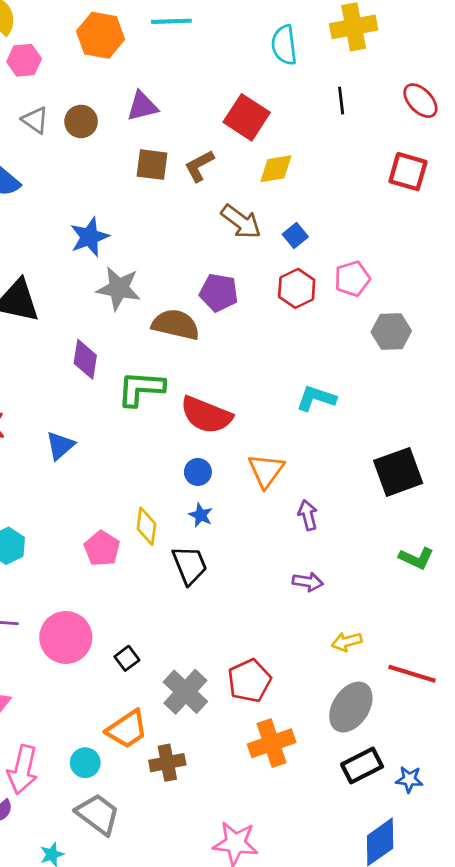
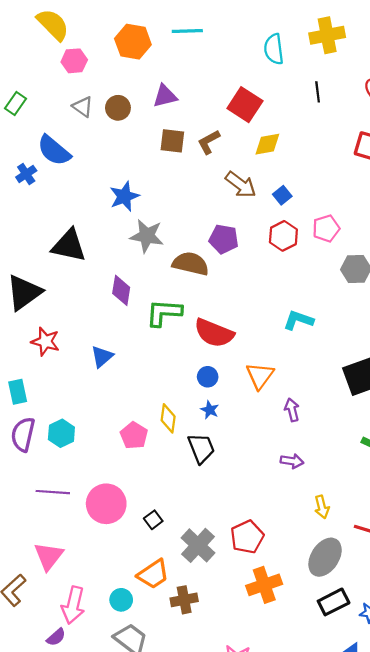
yellow arrow: (347, 642) -> (322, 507), turned -90

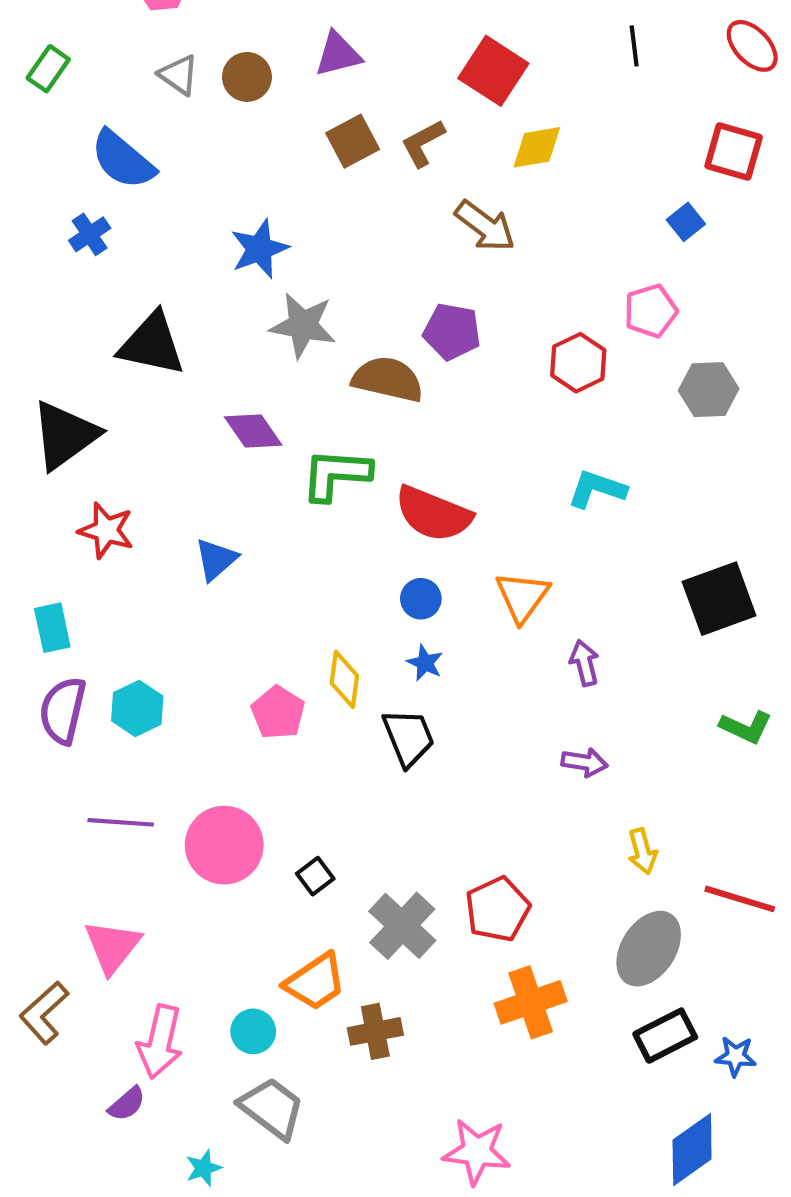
brown square: (172, 141) -> (353, 141), turned -35
blue cross: (26, 174) -> (90, 234), moved
blue square: (282, 195) -> (686, 222), moved
red hexagon: (283, 236) -> (578, 363), moved
purple diamond: (121, 290) -> (253, 431), turned -44

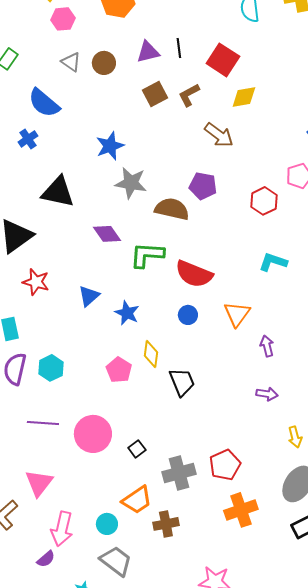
black line: (634, 46) -> (179, 48), moved
blue star: (425, 663) -> (127, 313), moved, size x1.4
gray cross: (402, 926) -> (179, 473), turned 32

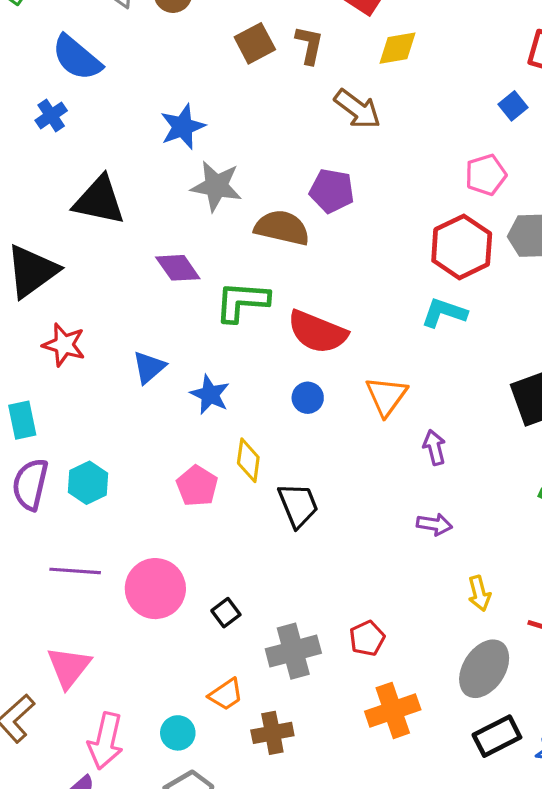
brown L-shape: (189, 95) -> (309, 45), turned 130
red hexagon: (264, 201) -> (462, 247), moved, size x1.4
red pentagon: (225, 465) -> (367, 638), size x0.7
orange trapezoid: (137, 500) -> (226, 694), size x0.7

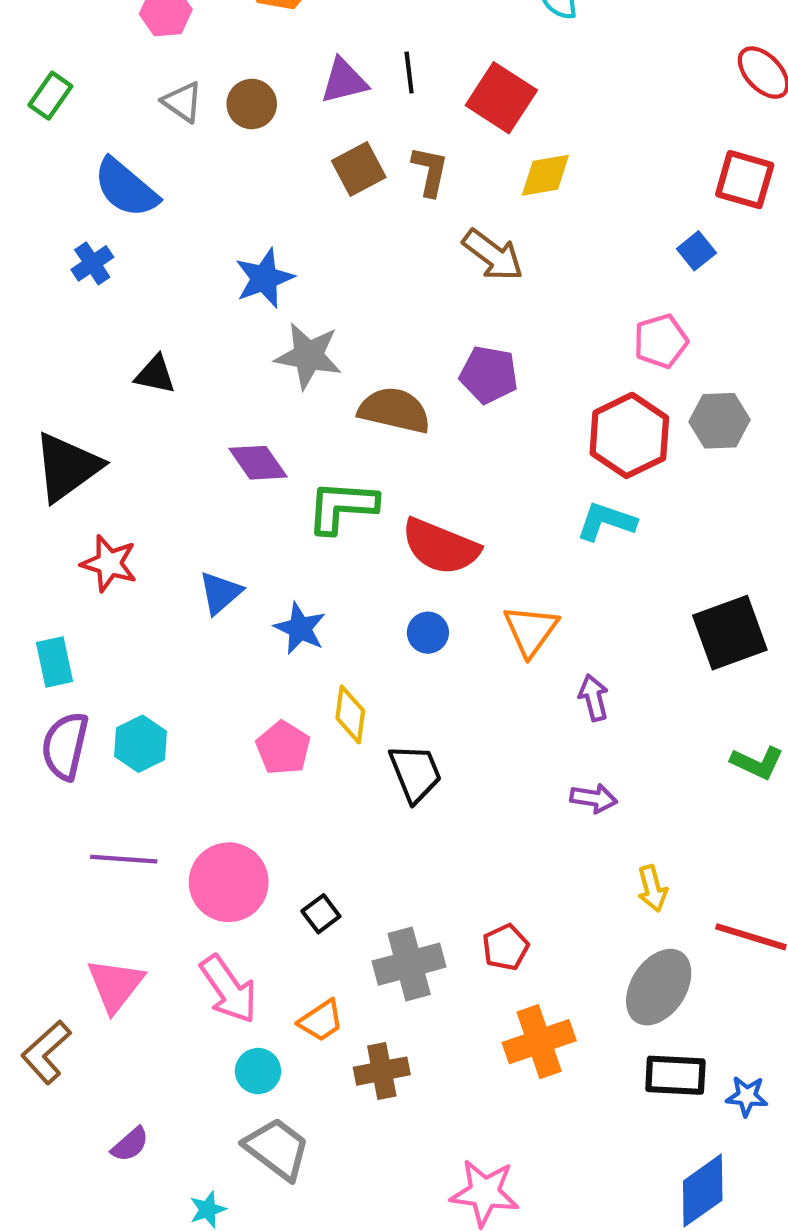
purple pentagon: (332, 191) -> (489, 375), moved
black triangle: (99, 200) -> (155, 375), size x0.6
black rectangle: (497, 736) -> (675, 1075), turned 30
pink arrow: (106, 741) -> (229, 989), moved, turned -48

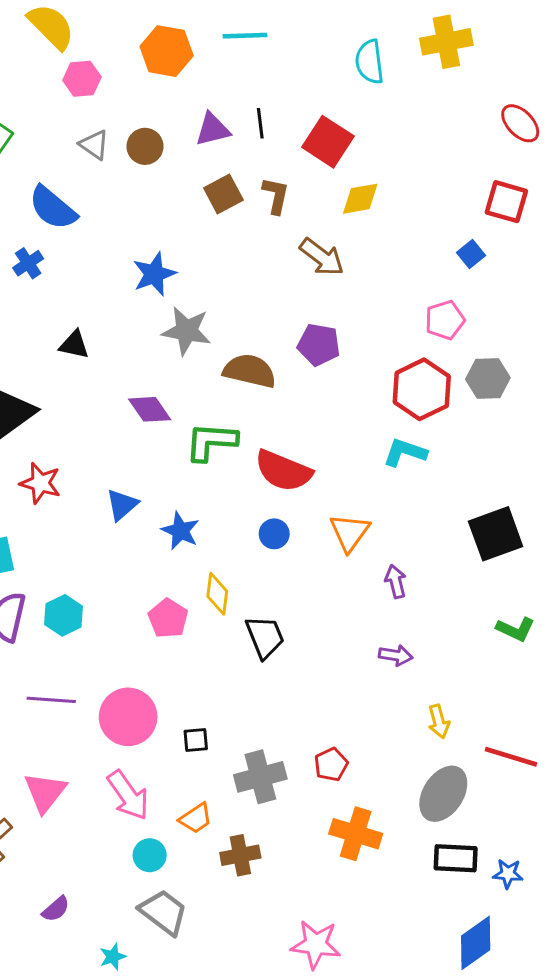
black square: (321, 914) -> (196, 740), turned 32
orange cross: (539, 1042) -> (356, 834), turned 36

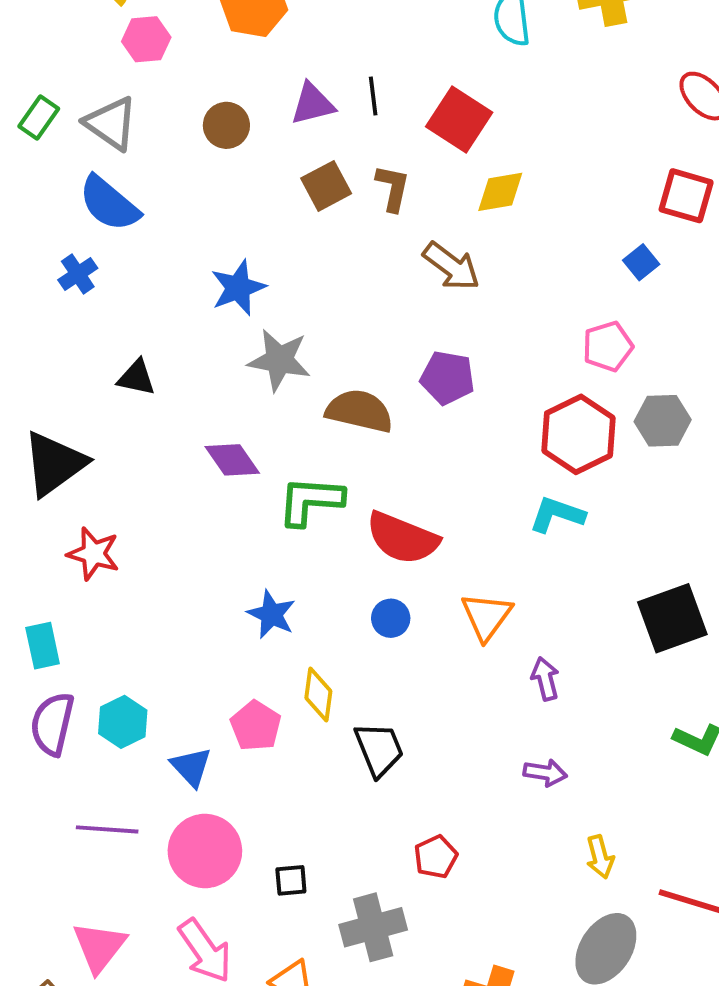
gray triangle: (94, 145) -> (111, 123), moved, size x1.4
blue triangle: (122, 505) -> (191, 767), moved, turned -32
red pentagon: (331, 765) -> (436, 857), moved

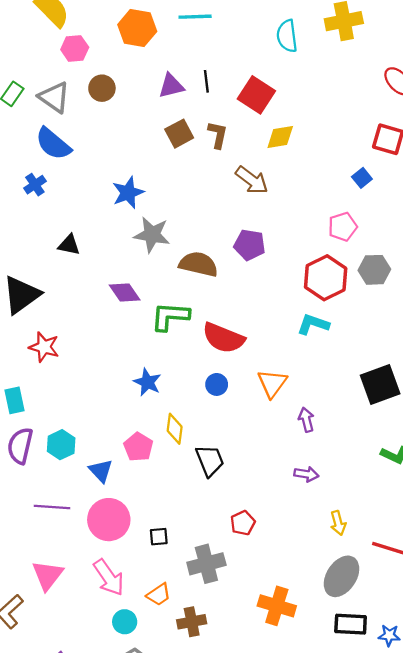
brown circle: (226, 125) -> (102, 88), moved

